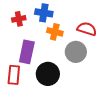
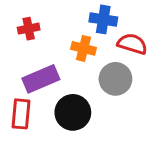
blue cross: (44, 13) -> (103, 19), moved
purple rectangle: (27, 52) -> (41, 79), turned 55

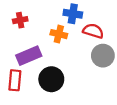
gray circle: (115, 79) -> (103, 56), moved

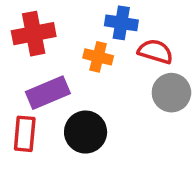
red cross: (20, 20) -> (34, 34), size x1.6

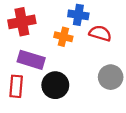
purple rectangle: (48, 93) -> (31, 60), turned 40
gray circle: (171, 93) -> (111, 77), moved

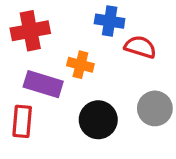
orange cross: (63, 37) -> (80, 65), moved
black circle: (55, 85) -> (98, 120), moved

